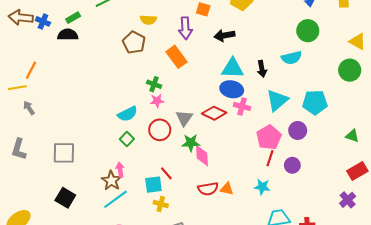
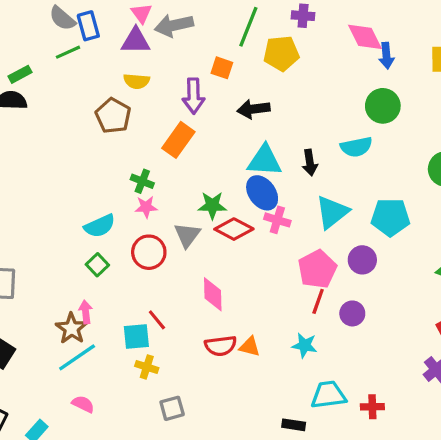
orange rectangle: (177, 57) -> (178, 140), turned 70
blue ellipse: (232, 89) -> (262, 193), turned 40
green star: (191, 143) -> (212, 205), moved

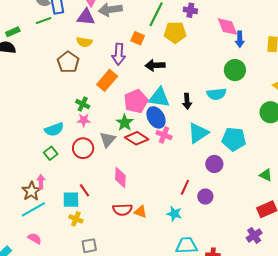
green star: (212, 205) -> (125, 123), turned 30
pink pentagon: (317, 269) -> (136, 101), moved

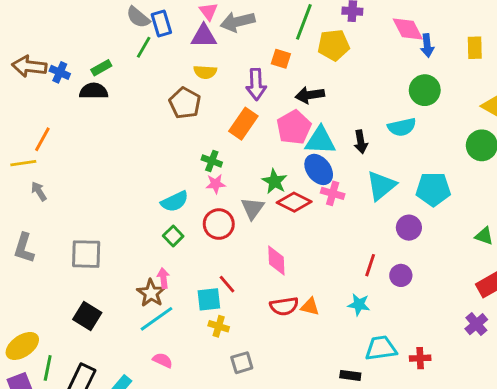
green line: (44, 21) -> (144, 47), turned -35
pink pentagon: (136, 101) -> (294, 127), moved

